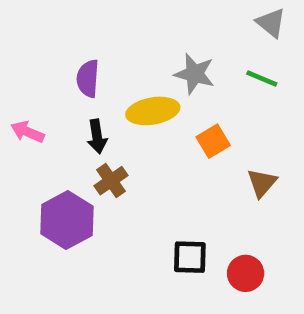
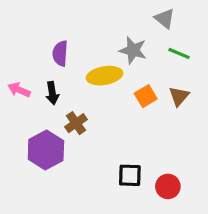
gray triangle: (271, 23) -> (165, 19), moved
black arrow: (97, 136) -> (52, 93), moved
brown triangle: (262, 183) -> (179, 96), moved

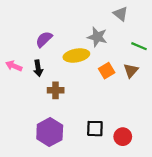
purple semicircle: (60, 53) -> (44, 39), turned 42
green line: (179, 53) -> (139, 46), moved
brown cross: (76, 123) -> (56, 90), turned 35
purple hexagon: (46, 150) -> (50, 132), moved

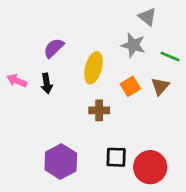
gray star: (97, 37) -> (133, 45), moved
yellow ellipse: (76, 55) -> (93, 68), turned -65
brown cross: (56, 90) -> (99, 110), moved
red circle: (123, 137) -> (150, 167), size x1.5

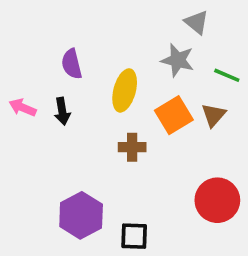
purple semicircle: (54, 48) -> (72, 64), turned -60
orange square: (130, 86) -> (174, 115), size x1.4
black square: (116, 157) -> (134, 236), moved
red circle: (150, 167) -> (217, 200), moved

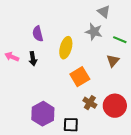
orange square: (174, 115) -> (80, 77), moved
brown cross: (132, 147) -> (90, 103), moved, turned 32

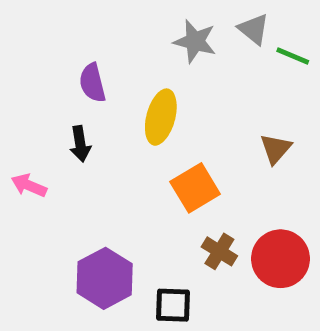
gray star: (94, 32) -> (195, 41), moved
green line: (120, 40) -> (293, 56), moved
pink arrow: (12, 57) -> (29, 185), moved

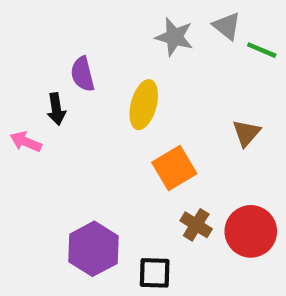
black arrow: (80, 144) -> (56, 109), moved
pink arrow: (29, 185) -> (26, 142), moved

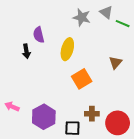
pink arrow: (26, 142) -> (12, 107), moved
brown cross: (196, 225) -> (92, 114), moved, turned -32
red circle: (251, 231) -> (118, 123), moved

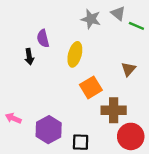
brown cross: (92, 114) -> (114, 110), moved, size x1.5

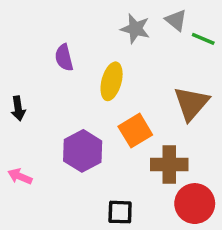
black arrow: (29, 57) -> (18, 108), moved
brown triangle: (128, 69) -> (191, 103), size x1.6
purple hexagon: (49, 130) -> (83, 151), moved

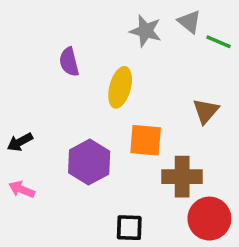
brown triangle: (191, 103) -> (206, 111), size x0.7
black arrow: (18, 108) -> (20, 142), moved, turned 70
orange square: (135, 131) -> (146, 140), turned 36

